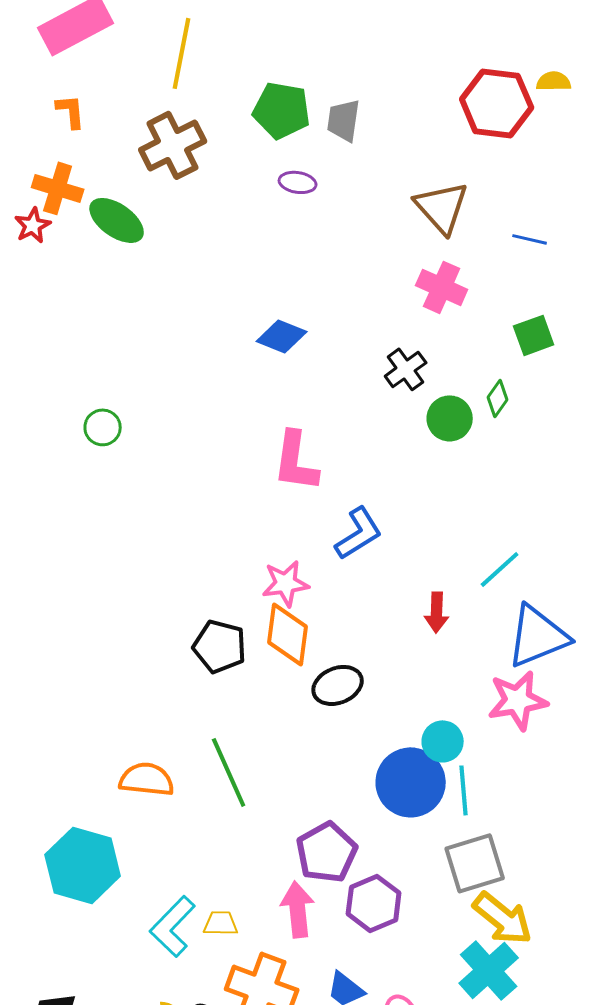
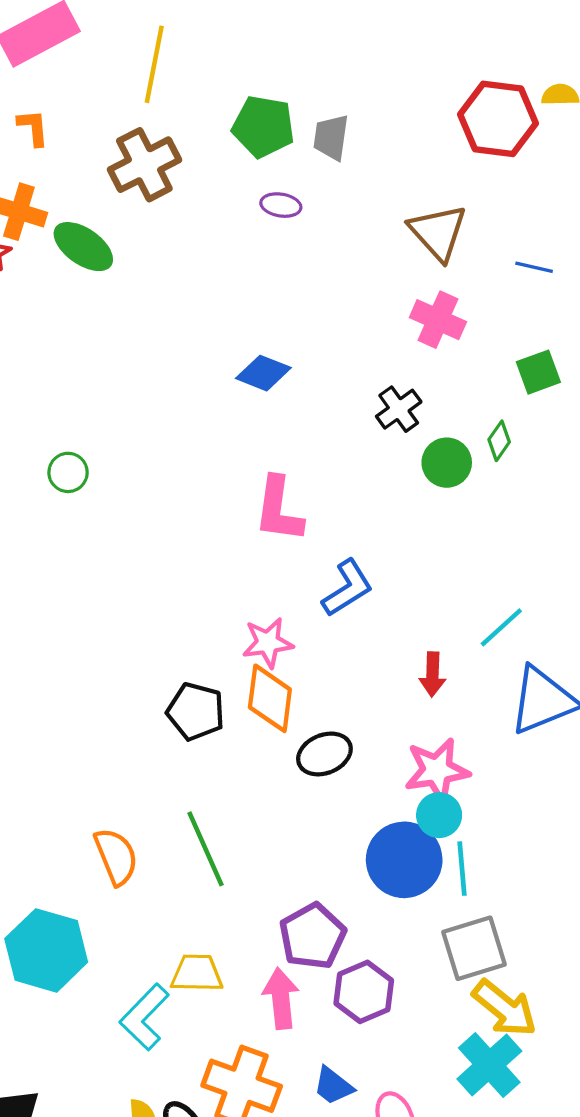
pink star: (518, 700) -> (437, 770), moved
orange semicircle: (147, 779) -> (116, 857), turned 62
yellow trapezoid: (221, 923) -> (197, 973), moved, size x1.4

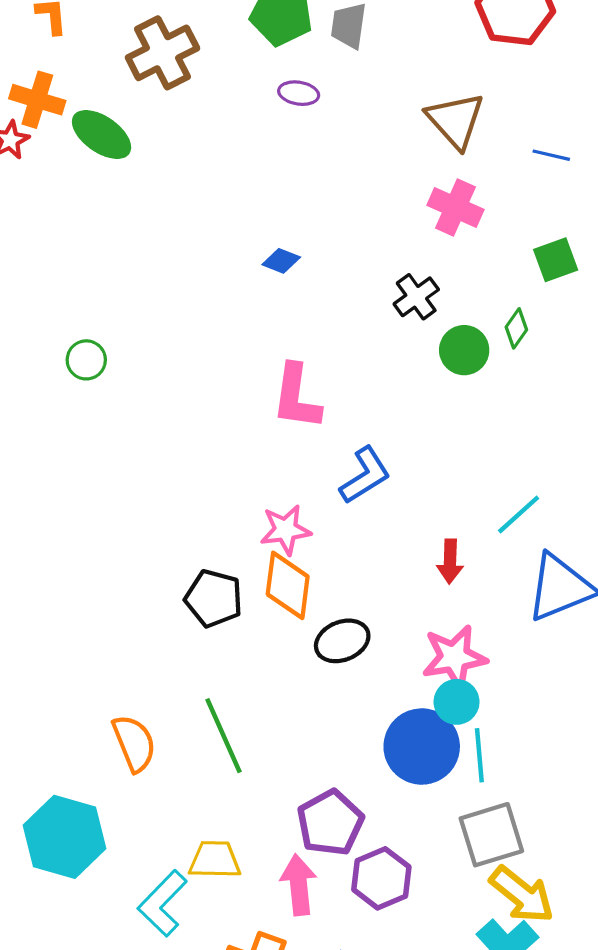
blue diamond: (263, 373) -> (281, 261), size x0.7

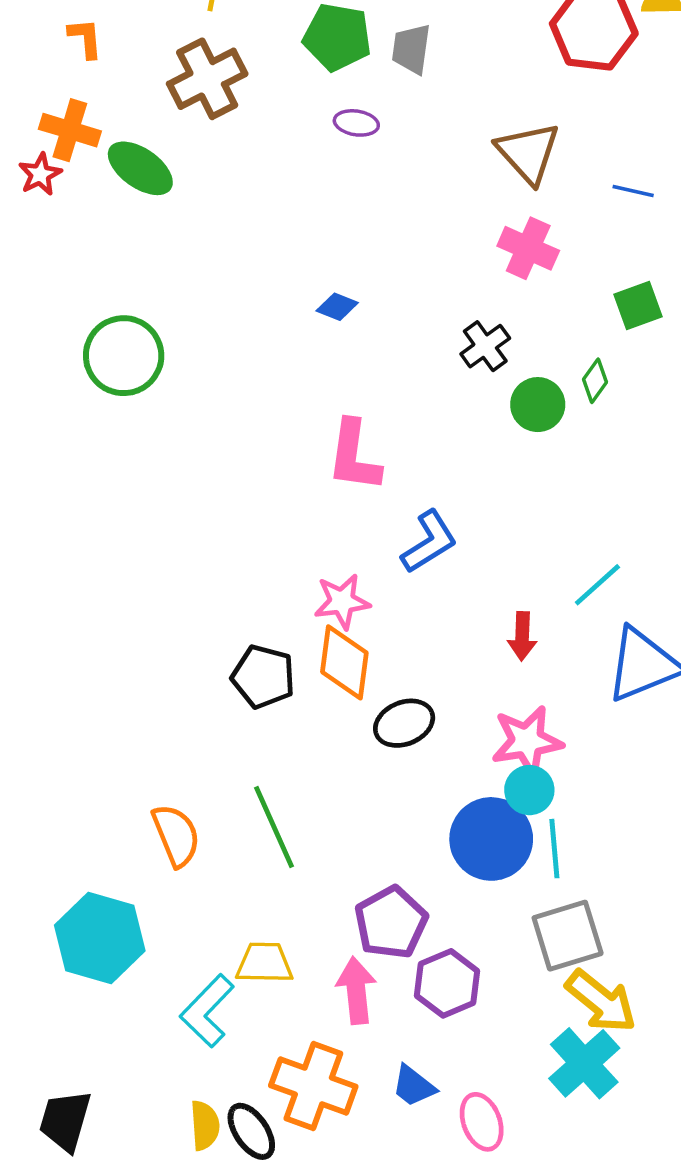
green circle: (86, 360) -> (124, 356), moved, size x1.8

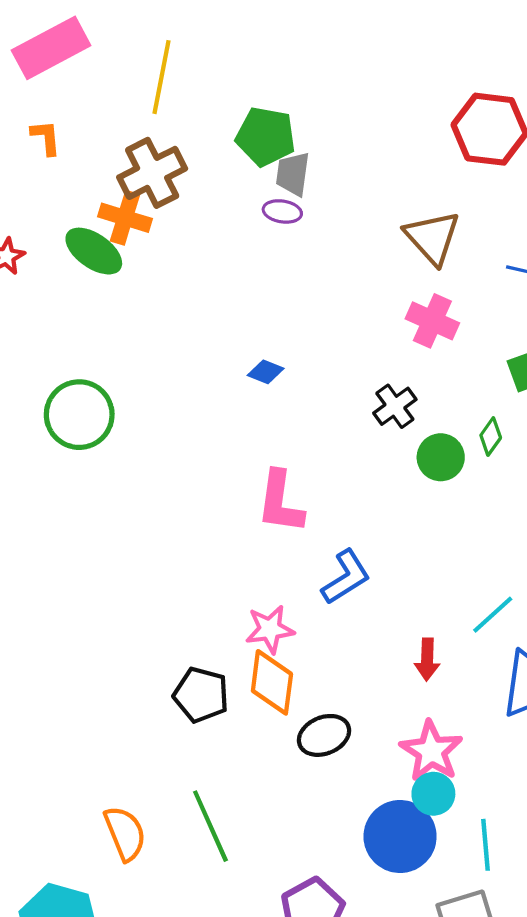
gray trapezoid: (411, 49) -> (293, 174), moved
orange cross: (70, 130) -> (125, 218), moved
pink star: (527, 741) -> (431, 751), turned -30
cyan line: (554, 849) -> (485, 845), moved

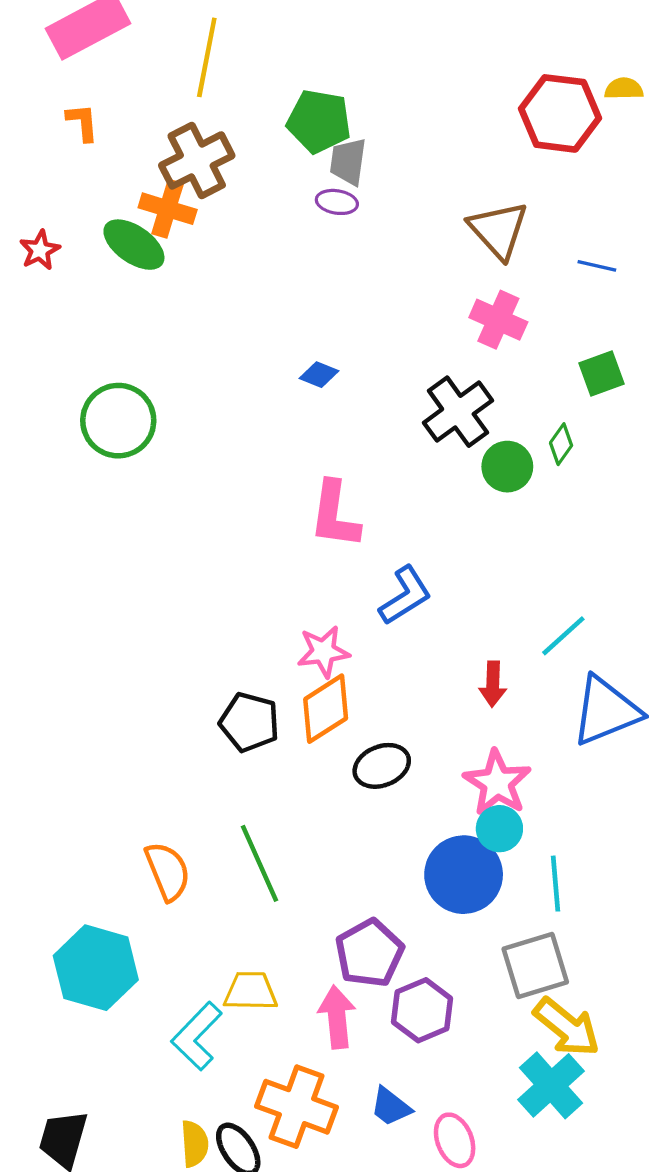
black cross: (395, 406) -> (458, 412), size x1.5
orange diamond: (272, 682) -> (326, 709), turned 50

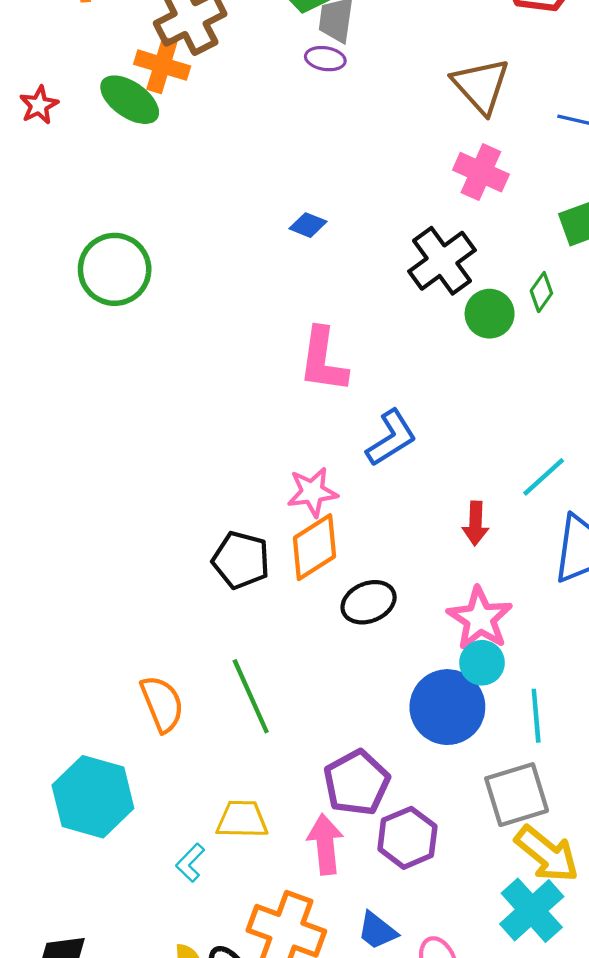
cyan L-shape: (197, 1036) -> (190, 863), size x0.6

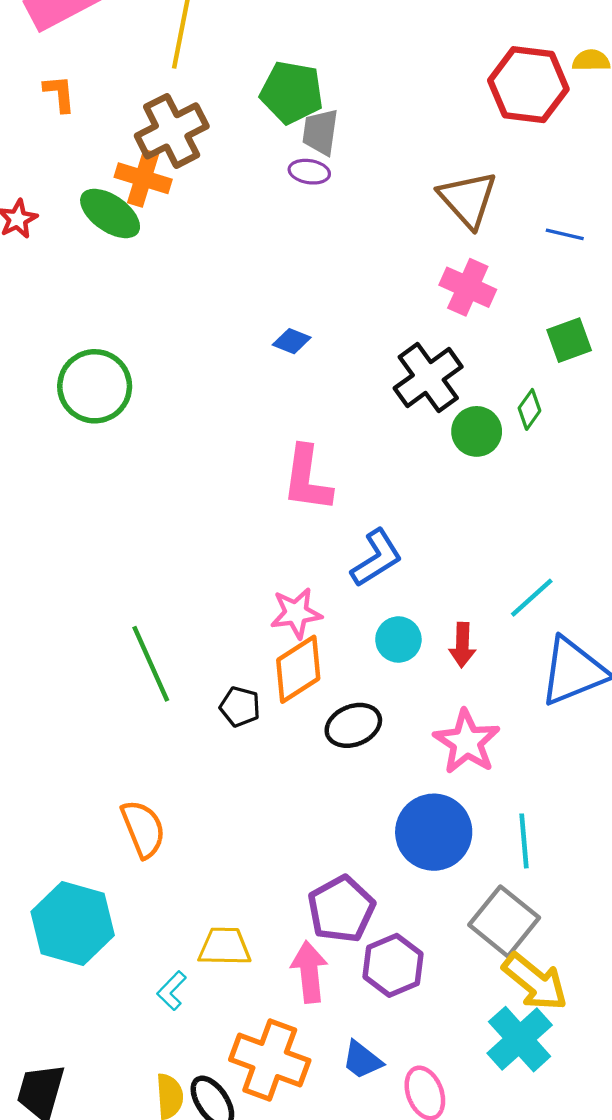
black pentagon: (241, 560) -> (240, 707), moved, size x0.7
cyan circle: (482, 663) -> (398, 639), moved
green line: (251, 696) -> (151, 664), moved
gray square: (517, 795) -> (504, 921), turned -34

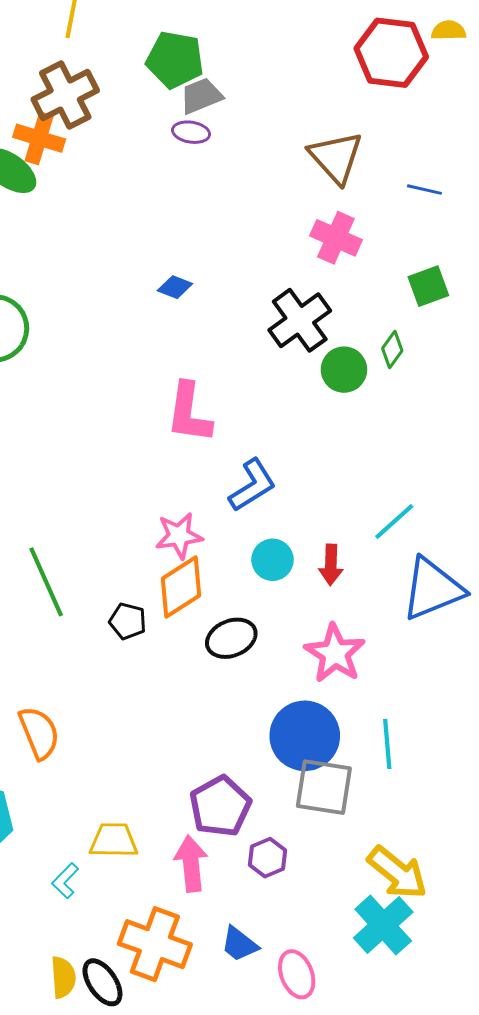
gray trapezoid: (320, 132) -> (201, 96), turned 60
gray square: (504, 921) -> (324, 787), moved, turned -30
purple hexagon: (393, 965) -> (267, 858), size x0.7

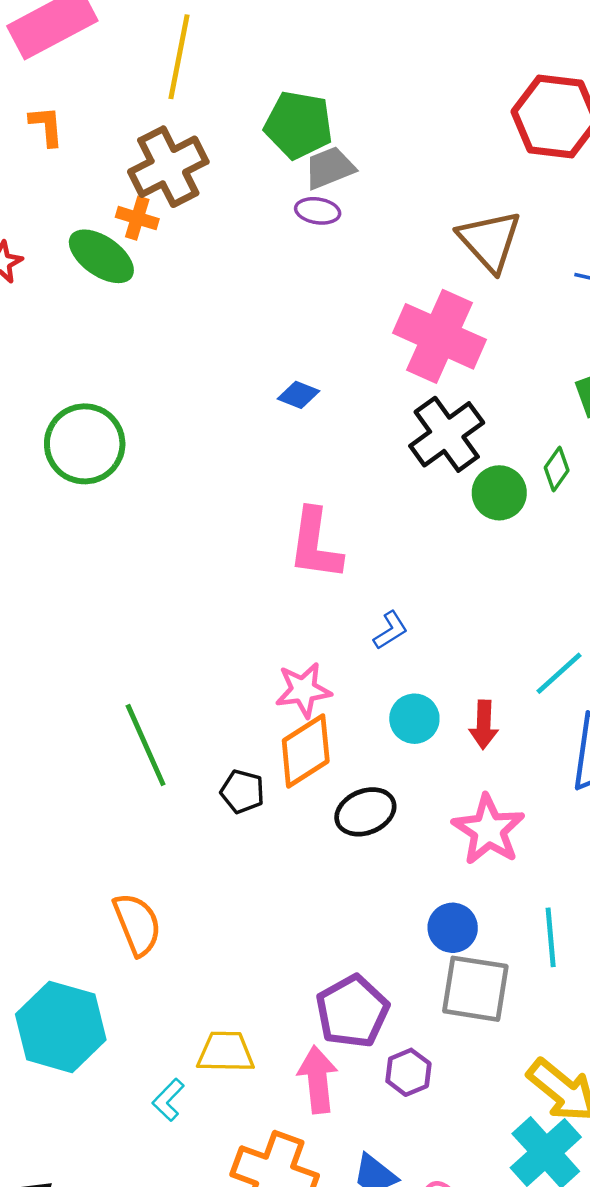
orange cross: (39, 138) -> (137, 218), size x0.7
pink cross: (336, 238) -> (439, 336), moved, size x1.5
blue L-shape: (252, 485) -> (391, 630), size x0.6
blue circle: (305, 736) -> (453, 928), size x0.6

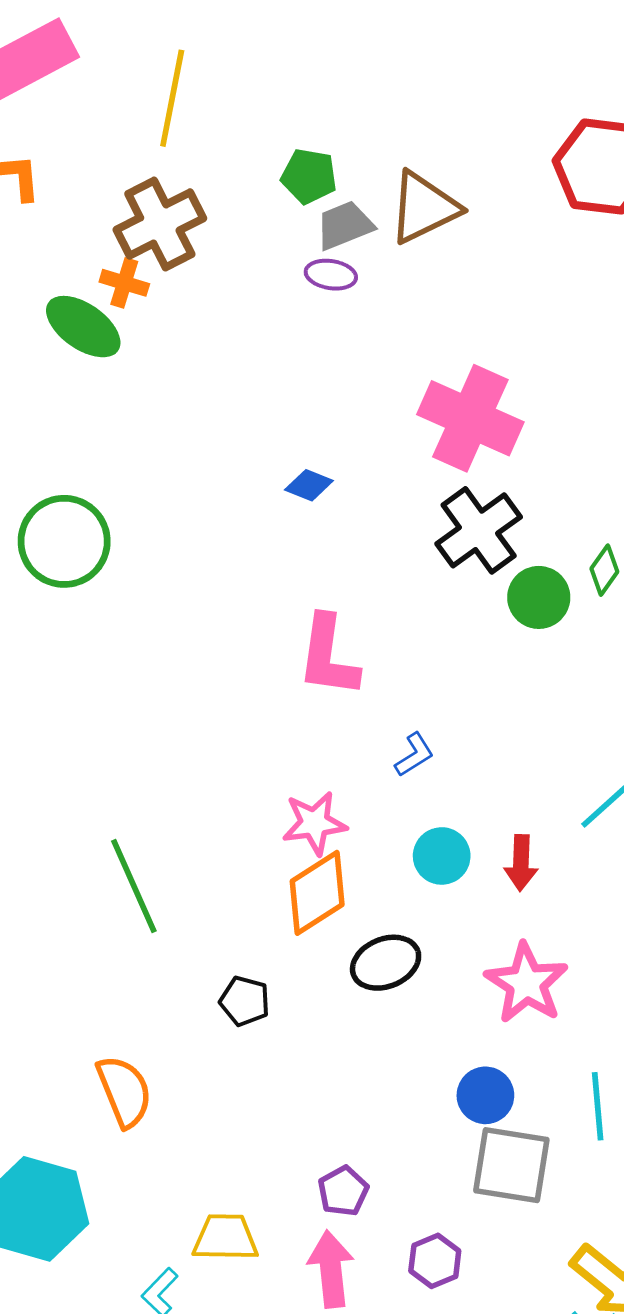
green pentagon: (299, 125) -> (309, 176), size x0.7
brown triangle: (490, 241) -> (424, 208), moved, turned 46
black pentagon: (242, 792) -> (245, 1001), moved
purple pentagon: (352, 1011) -> (343, 1191), moved, size x0.6

